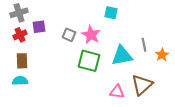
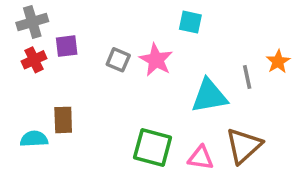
orange star: (162, 55) -> (278, 62), moved
brown rectangle: (22, 61) -> (63, 120), moved
green square: (89, 61) -> (153, 147), moved

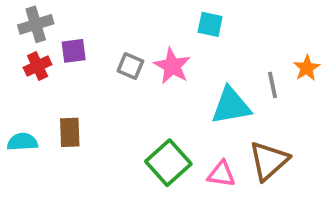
cyan semicircle: (34, 139) -> (22, 142), moved
green square: (153, 147) -> (168, 163), turned 33

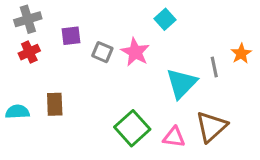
cyan square: (210, 24) -> (165, 19), turned 36
purple square: (74, 51) -> (71, 36), moved
cyan triangle: (231, 106) -> (181, 83), turned -36

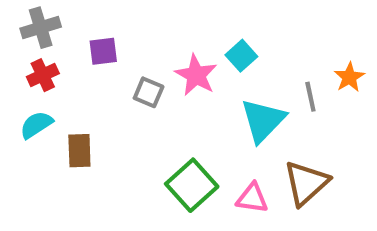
cyan square: (165, 19) -> (241, 56), moved
gray square: (102, 52) -> (149, 92), moved
cyan semicircle: (17, 112) -> (36, 125), moved, turned -30

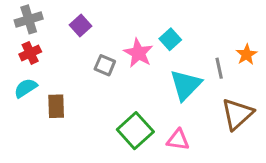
purple square: (103, 51) -> (80, 26), moved, turned -35
brown triangle: (306, 183) -> (237, 114), moved

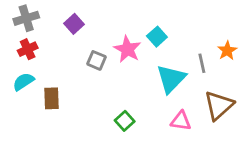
green square: (135, 131) -> (125, 121), size x0.6
pink triangle: (178, 140) -> (181, 121), moved

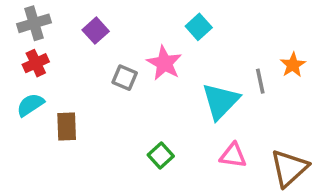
cyan square: (157, 37) -> (199, 27), moved
brown triangle: (219, 105) -> (289, 168), moved

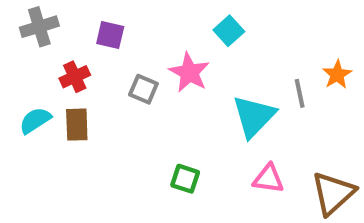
purple square: (96, 31) -> (110, 35), turned -35
red cross: (36, 63) -> (75, 77), moved
brown rectangle: (67, 126) -> (77, 125), moved
green square: (161, 155) -> (185, 179), turned -30

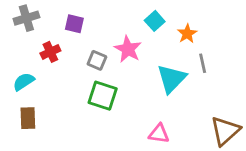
orange star: (337, 75) -> (187, 34), moved
brown rectangle: (77, 125) -> (28, 118), moved
green square: (185, 179) -> (103, 96), moved, size x1.5
pink triangle: (268, 179) -> (159, 134), moved

